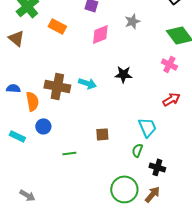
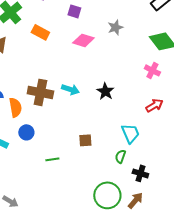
pink diamond: (100, 34) -> (83, 40), turned 40
black star: (123, 74) -> (105, 91), moved, turned 30

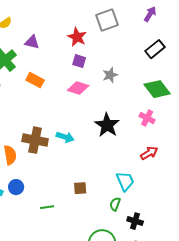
purple square: (74, 11) -> (79, 61), moved
black star: (105, 91) -> (107, 125), moved, size x1.4
blue circle: (26, 132) -> (16, 187), moved

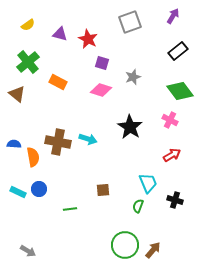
red star: (77, 37) -> (88, 39), moved
purple triangle: (32, 42) -> (60, 34), moved
black cross: (135, 221) -> (175, 200), moved

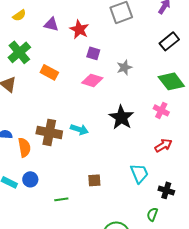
green semicircle: (138, 206) -> (152, 214), moved

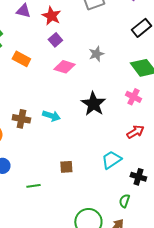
purple square: (93, 53) -> (55, 40), moved, turned 32
brown cross: (49, 132) -> (21, 119), size x0.7
cyan trapezoid: (139, 173) -> (111, 160), turned -100

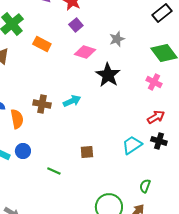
black star: (93, 104) -> (108, 75), moved
cyan arrow: (51, 116) -> (72, 101), turned -42
black cross: (138, 177) -> (159, 141), moved
green line: (33, 186) -> (54, 171), turned 32

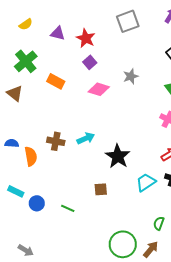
black star: (108, 75) -> (118, 156), moved
blue circle: (23, 151) -> (37, 203), moved

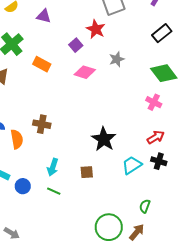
red star: (86, 38) -> (96, 29), moved
cyan arrow: (86, 138) -> (53, 167), moved, turned 132

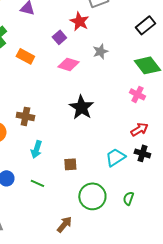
black star: (104, 139) -> (81, 107), moved
cyan arrow: (53, 167) -> (36, 149), moved
green circle: (109, 227) -> (92, 196), moved
brown arrow: (137, 232) -> (64, 224), moved

